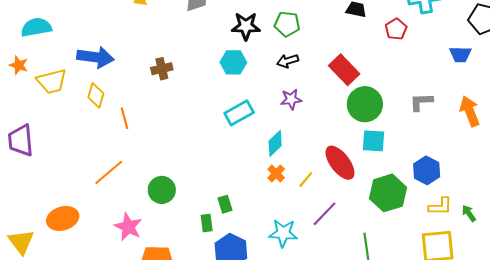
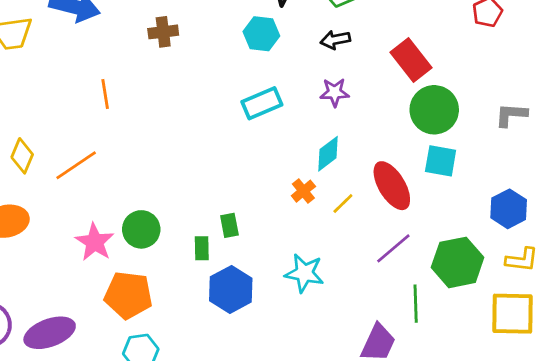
yellow diamond: (96, 95) -> (22, 156), moved
cyan diamond: (275, 143) -> (328, 154), moved
green circle: (162, 190) -> (141, 229), moved
green hexagon: (388, 193) -> (458, 262), moved
purple line: (325, 214) -> (393, 248), moved

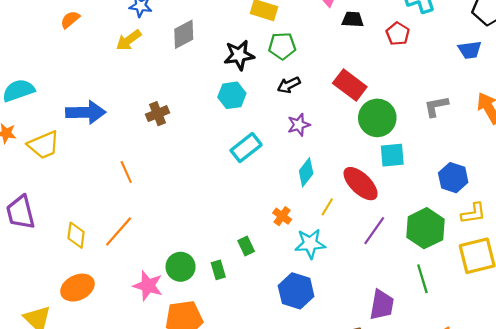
orange cross: (303, 191) -> (282, 216), moved
green rectangle: (202, 248) -> (218, 270), moved
cyan star: (304, 273) -> (310, 244), moved
blue hexagon: (231, 289) -> (296, 291), moved
green line: (416, 304) -> (422, 279), moved

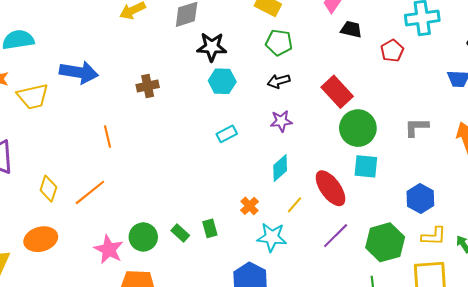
black star: (239, 55) -> (212, 47), moved
cyan rectangle: (246, 148) -> (227, 134), size x0.7
green rectangle: (218, 270) -> (180, 233), moved, turned -42

